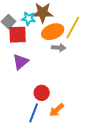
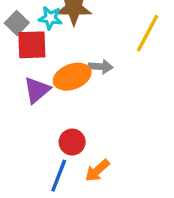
yellow line: (73, 28) -> (148, 33), moved
orange ellipse: (53, 32) -> (72, 77), moved

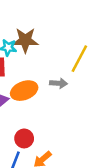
gray arrow: (101, 67) -> (59, 83), moved

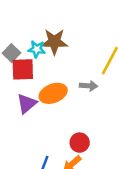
red circle: (24, 138) -> (80, 143), moved

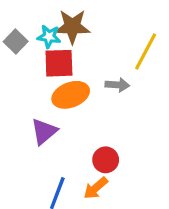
red square: (23, 69) -> (59, 63), moved
purple triangle: (27, 103) -> (44, 131), moved

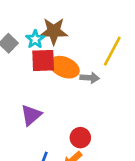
cyan star: (49, 37) -> (35, 39), turned 30
orange ellipse: (71, 95) -> (64, 67), moved, turned 44

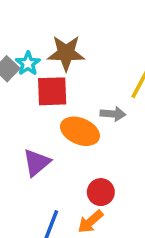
cyan star: (35, 39) -> (28, 63), moved
orange ellipse: (64, 67) -> (80, 131), moved

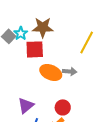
gray arrow: (113, 114) -> (70, 71), moved
purple triangle: (37, 163) -> (26, 105), moved

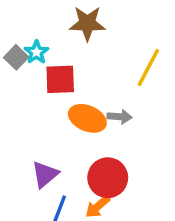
brown star: (43, 27) -> (87, 23), moved
red circle: (63, 107) -> (108, 178), size x1.5

